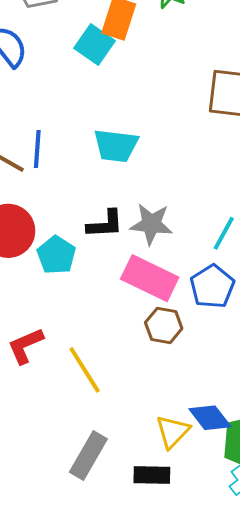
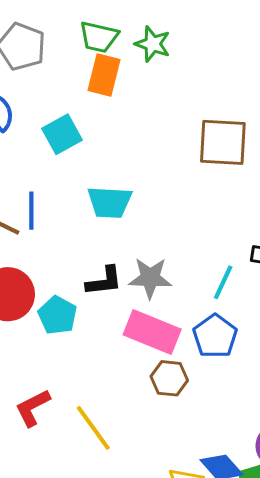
cyan square: (94, 45) -> (62, 134), moved, turned 30

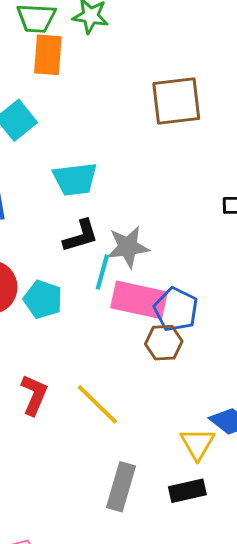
black L-shape: (104, 281) -> (81, 236), moved
cyan line: (223, 282) -> (102, 272), moved
blue pentagon: (215, 336) -> (176, 309), moved
red L-shape: (33, 408) -> (34, 395), turned 150

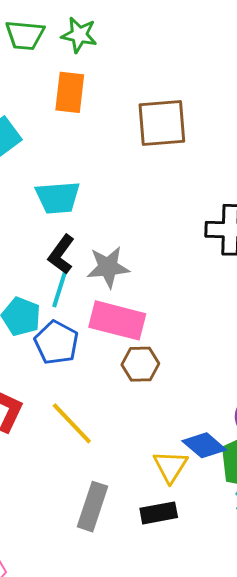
orange rectangle: (48, 55) -> (70, 92), moved
black L-shape: (81, 236) -> (61, 254), turned 141
cyan line: (102, 272) -> (59, 290), moved
blue pentagon: (176, 309) -> (56, 343), moved

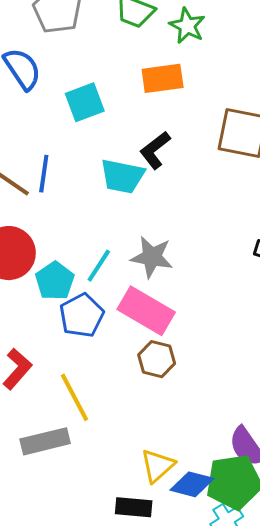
orange rectangle: (70, 92) -> (163, 78), turned 60
black L-shape: (61, 254) -> (155, 150), moved
blue diamond: (204, 445) -> (192, 484), moved, turned -42
gray rectangle: (92, 507) -> (45, 441), moved, turned 42

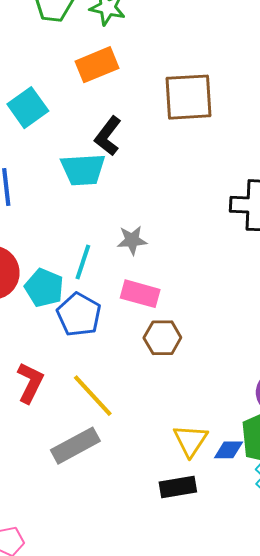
gray star: (152, 257) -> (132, 240), size x0.7
pink rectangle: (146, 311) -> (140, 294), size x0.7
blue diamond: (192, 484) -> (229, 450), size x0.7

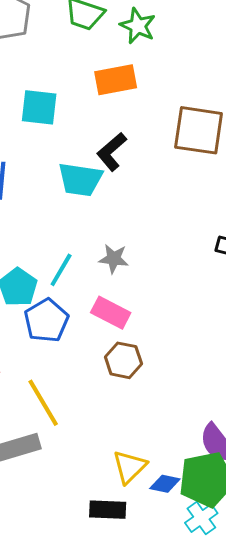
cyan square: (28, 108) -> (39, 107), turned 30

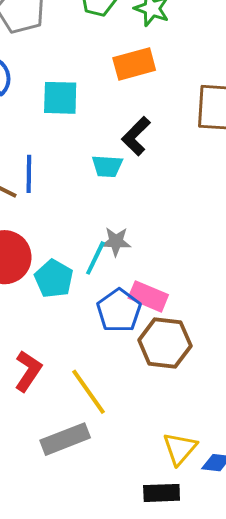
cyan trapezoid: (80, 179) -> (107, 166), size x0.7
gray star: (114, 259) -> (116, 242), moved
blue pentagon: (46, 321) -> (119, 311), moved
brown hexagon: (123, 360) -> (165, 343), size x1.4

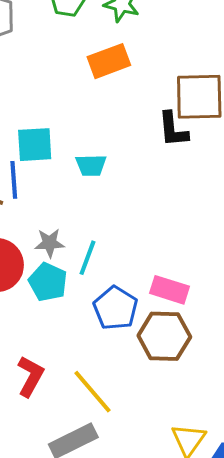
cyan square: (60, 98) -> (35, 145), moved
black L-shape: (136, 136) -> (173, 129), moved, turned -45
gray star: (116, 242) -> (50, 243), moved
pink rectangle: (148, 296) -> (170, 290), moved

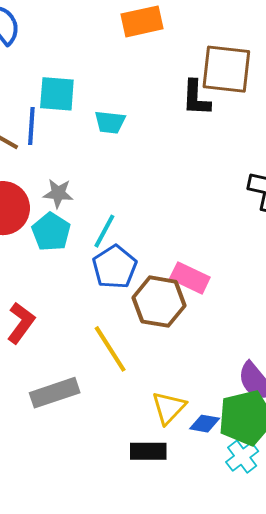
cyan line: (87, 258) -> (104, 231), moved
pink rectangle: (170, 290) -> (190, 278), moved
yellow line: (92, 392) -> (110, 349), moved

